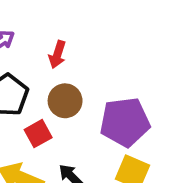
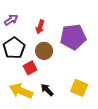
purple pentagon: (125, 122) -> (73, 37), moved

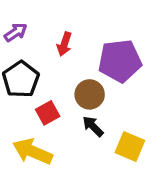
brown circle: (44, 51) -> (90, 94), moved
black arrow: (47, 90) -> (93, 126), moved

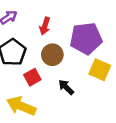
brown circle: (90, 94) -> (52, 55), moved
yellow square: (130, 146) -> (100, 70), moved

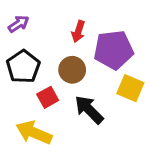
red arrow: (45, 26) -> (78, 31), moved
black arrow: (66, 87) -> (89, 110), size x1.5

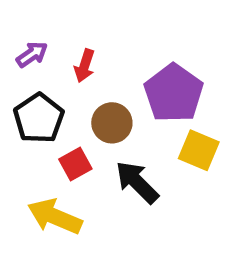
red arrow: (78, 31) -> (85, 66), moved
purple pentagon: (114, 50) -> (174, 93), turned -30

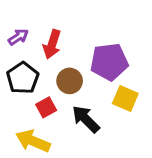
red arrow: (85, 66) -> (52, 44), size x1.4
purple pentagon: (174, 93) -> (109, 62), turned 30

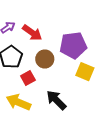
red arrow: (52, 44) -> (32, 33), turned -72
black arrow: (86, 119) -> (56, 100), moved

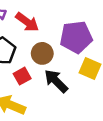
black arrow: (56, 100) -> (56, 81), moved

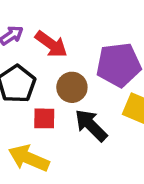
red square: (22, 76) -> (44, 118), turned 30

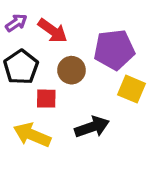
black arrow: (91, 125) -> (92, 127), moved, turned 116

